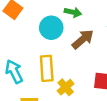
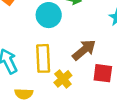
brown arrow: (83, 39) -> (84, 50), moved

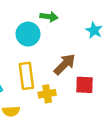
yellow cross: (63, 79) -> (47, 94), turned 35

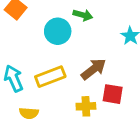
yellow rectangle: (26, 76) -> (50, 77), turned 70
yellow cross: (47, 94) -> (86, 106), moved

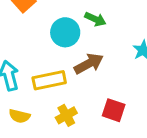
brown arrow: (94, 69) -> (89, 64), moved
yellow cross: (86, 106) -> (66, 115), moved, turned -36

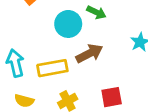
red square: (114, 110) -> (112, 97), turned -30

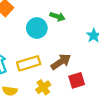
brown arrow: (89, 53) -> (61, 62), moved

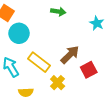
cyan circle: (37, 28) -> (19, 33), moved
yellow rectangle: (29, 63) -> (39, 62), turned 65

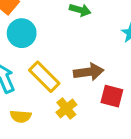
brown arrow: (70, 55) -> (89, 72), turned 30
red square: (89, 70) -> (112, 96), turned 35

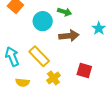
cyan circle: (22, 33) -> (43, 21), moved
brown arrow: (89, 72) -> (69, 36), moved

